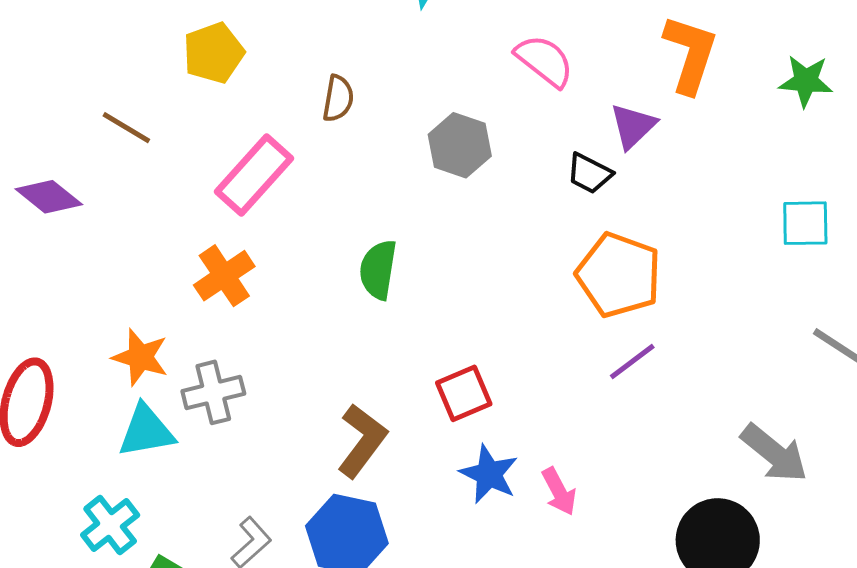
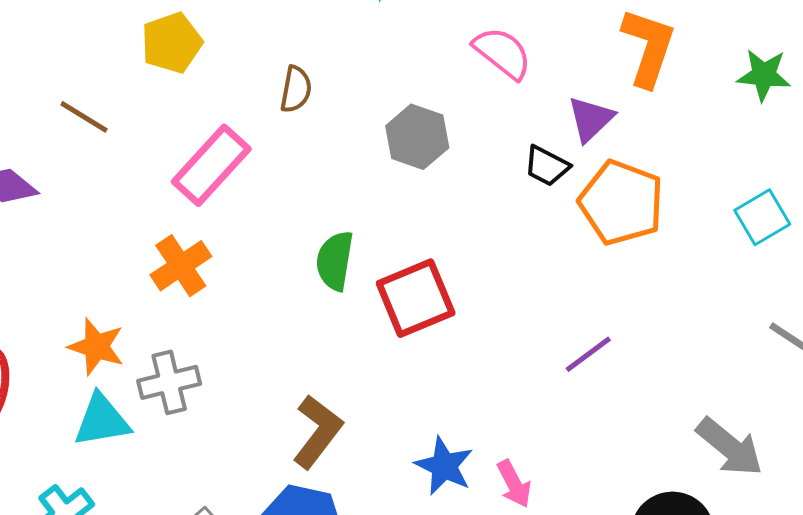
cyan square: (805, 223) -> (762, 217), turned -30
orange pentagon: (619, 275) -> (621, 203), moved
red square: (464, 393) -> (416, 298), moved, size x1.4

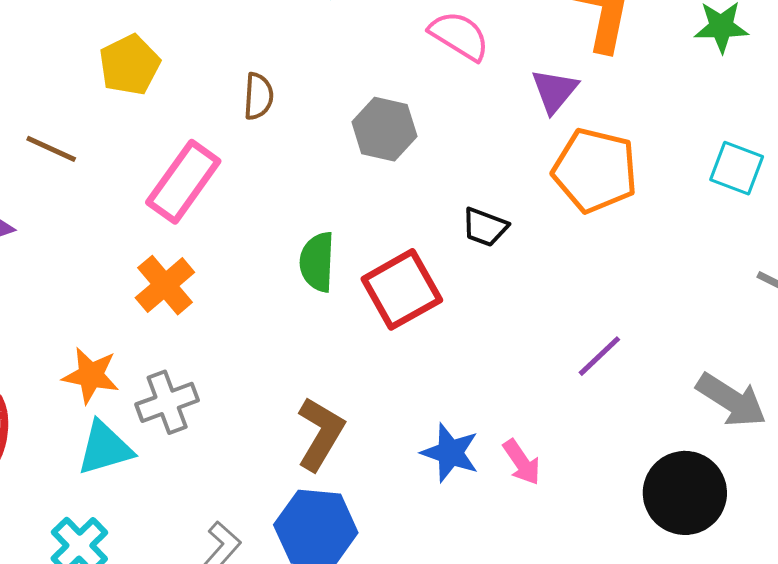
black trapezoid: (547, 166) -> (485, 227), moved
cyan square: (762, 217) -> (737, 168), turned -32
purple line: (588, 354) -> (599, 356), moved

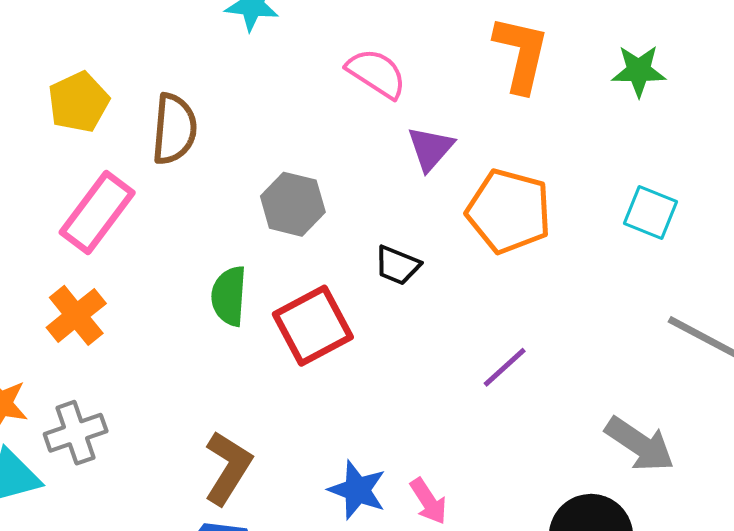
yellow pentagon: (130, 65) -> (79, 102), moved
purple triangle: (554, 91) -> (430, 149), moved
brown semicircle: (258, 96) -> (174, 129), size x1.5
gray hexagon: (384, 129) -> (293, 204), moved
purple line: (599, 356) -> (505, 367), moved

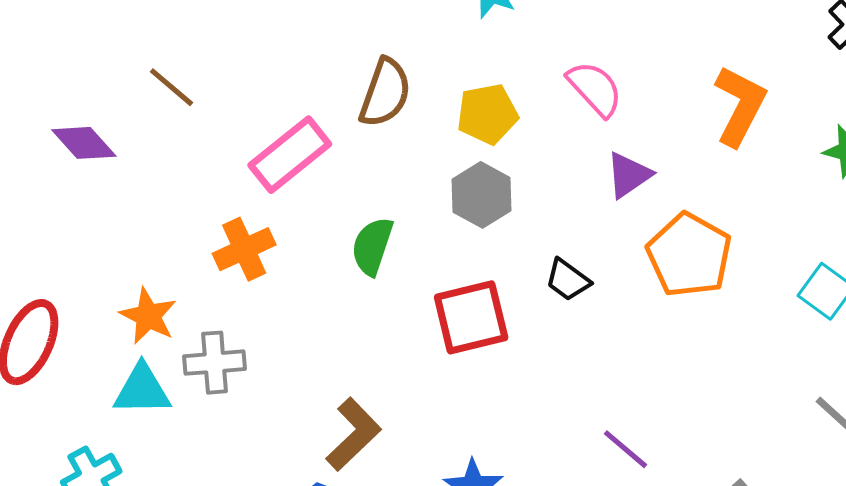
yellow pentagon: (79, 102) -> (487, 114), moved
green semicircle: (229, 296) -> (372, 246), moved
purple line: (505, 367) -> (625, 449), moved, turned 68

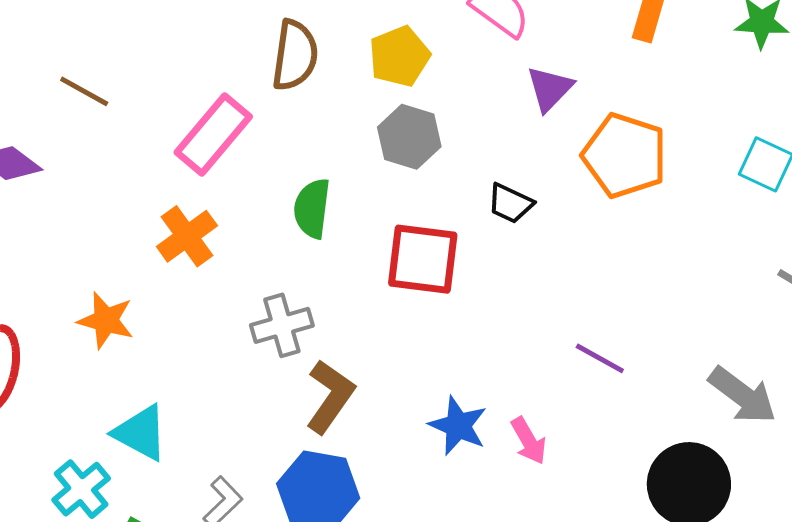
red square: (471, 317) -> (423, 259), turned 32
gray cross: (215, 363) -> (282, 325), moved
cyan triangle: (142, 390) -> (141, 433), moved, turned 40

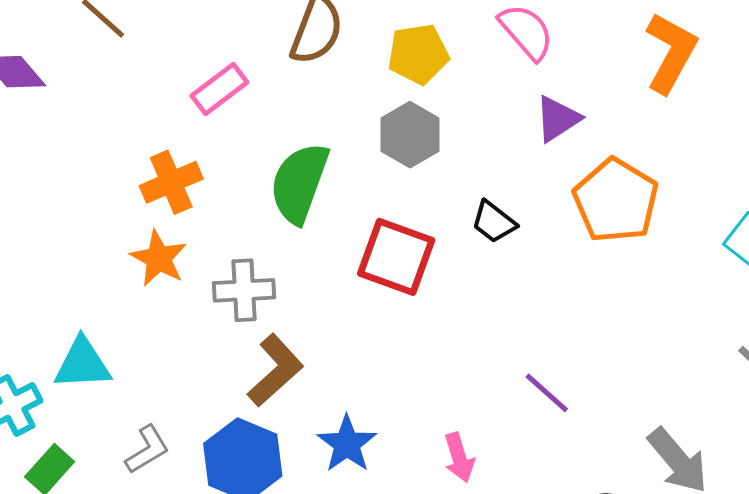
pink rectangle: (213, 135) -> (219, 89), size x0.7
green semicircle: (312, 208) -> (299, 183), size x1.4
orange star: (106, 320) -> (159, 258), moved
blue star: (458, 426) -> (347, 444), moved
cyan triangle: (141, 433) -> (82, 364), turned -44

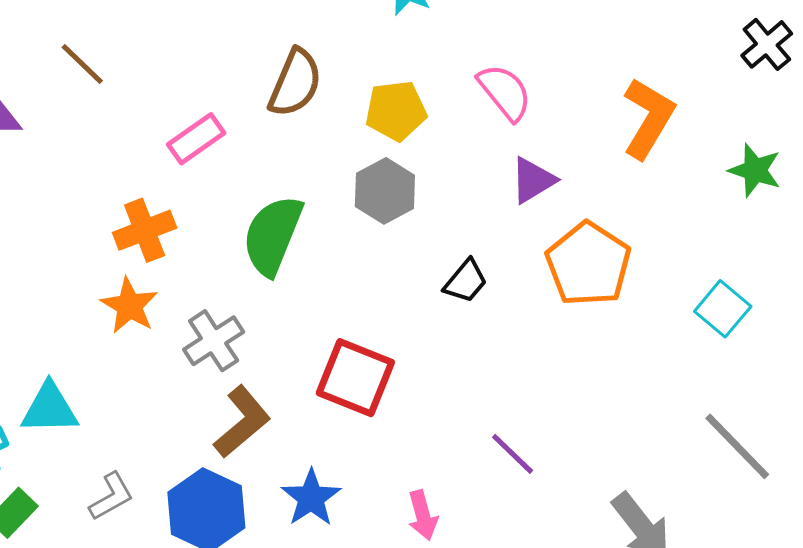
black trapezoid: (494, 222) -> (466, 281), turned -90
red square: (396, 257) -> (355, 378), moved
gray cross: (244, 290) -> (214, 341), turned -32

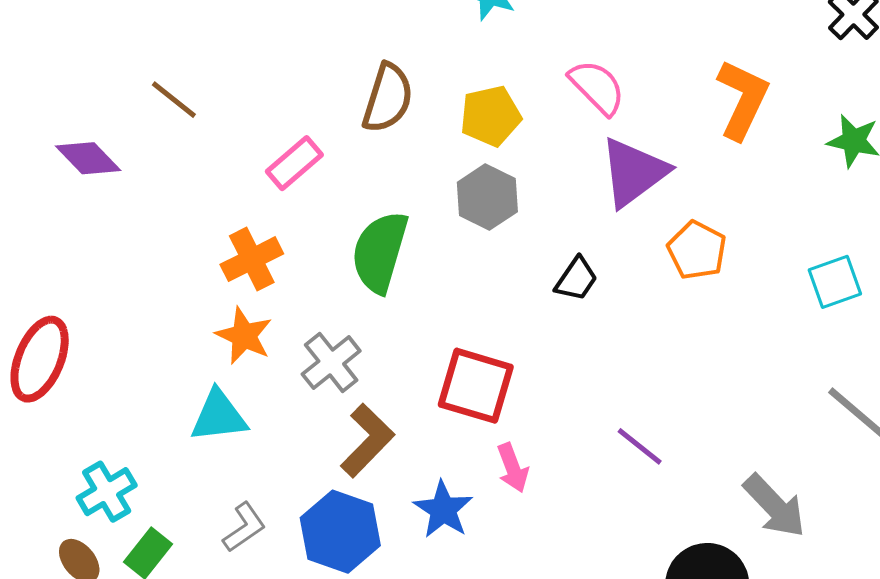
purple triangle: (533, 180) -> (634, 172), size x1.5
orange pentagon: (588, 264) -> (697, 250), size x0.7
cyan square: (723, 309) -> (835, 282), turned 36
cyan triangle: (49, 409) -> (219, 416), moved
pink arrow: (423, 515) -> (513, 468), moved

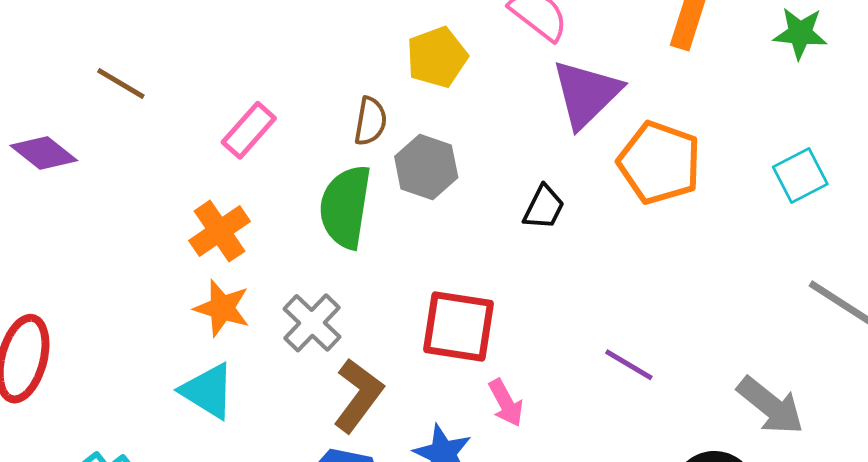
brown semicircle: (388, 98) -> (370, 121), moved, size x0.7
gray hexagon: (487, 197) -> (426, 167), moved
orange pentagon: (697, 250) -> (659, 163), size x1.4
cyan triangle: (219, 416) -> (208, 391), turned 46

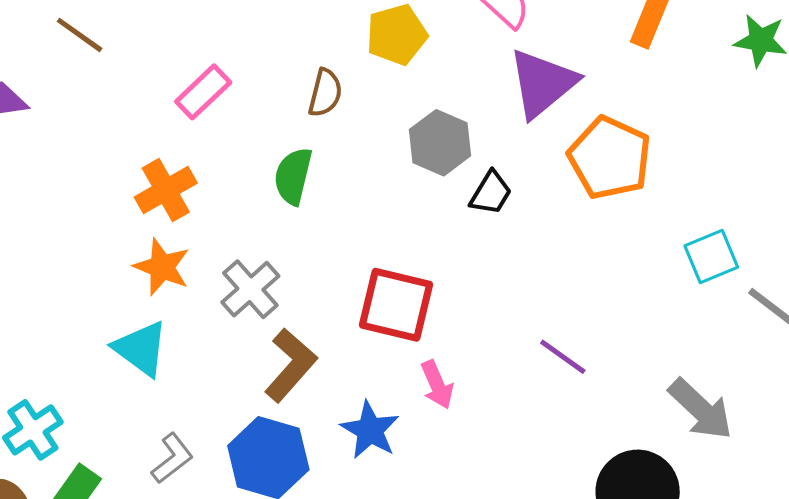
gray hexagon: (426, 167) -> (440, 143), moved
cyan square: (800, 176) -> (711, 256), moved
green semicircle: (345, 207) -> (293, 176), size x0.7

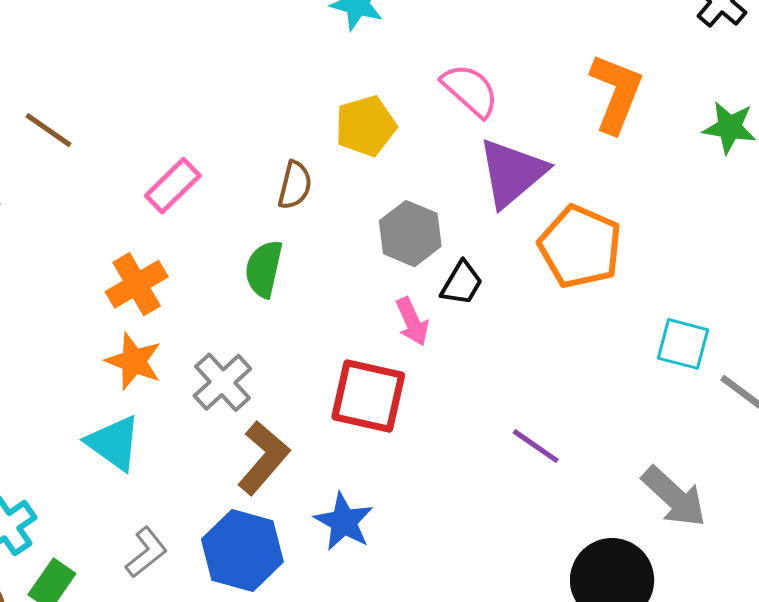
cyan square: (711, 256) -> (683, 344), turned 38
pink arrow: (437, 385) -> (412, 322), moved

